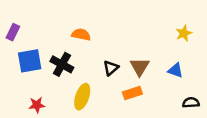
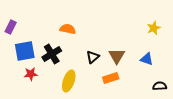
black cross: (62, 64) -> (52, 54), turned 30
red star: (37, 105) -> (31, 74), moved

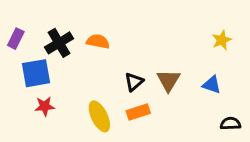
black cross: (52, 54) -> (59, 43), moved
orange rectangle: (111, 78) -> (138, 112), moved
yellow ellipse: (69, 81) -> (99, 116), turned -45

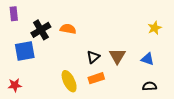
purple rectangle: (16, 39) -> (14, 14), moved, turned -32
red star: (45, 106) -> (15, 85), moved
black semicircle: (230, 124) -> (150, 86), moved

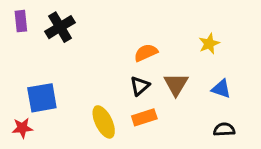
yellow star: (155, 28) -> (209, 44), moved
orange semicircle: (68, 29) -> (146, 53), moved, turned -35
black cross: (41, 30) -> (60, 27), moved
blue square: (25, 51) -> (42, 98), moved

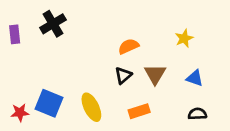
purple rectangle: (21, 21) -> (15, 34), moved
blue square: (42, 98) -> (49, 103), moved, turned 32
orange rectangle: (144, 117) -> (139, 111), moved

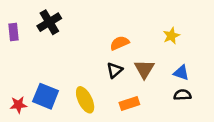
black semicircle: (197, 114) -> (182, 95), moved

